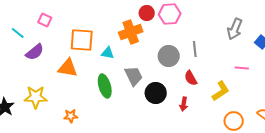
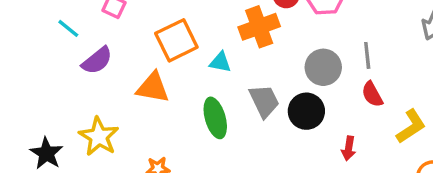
orange square: (82, 40) -> (176, 40), turned -30
red semicircle: (191, 78) -> (372, 94), moved
black circle: (156, 93) -> (306, 111), moved
yellow star: (36, 97) -> (99, 137), turned 30

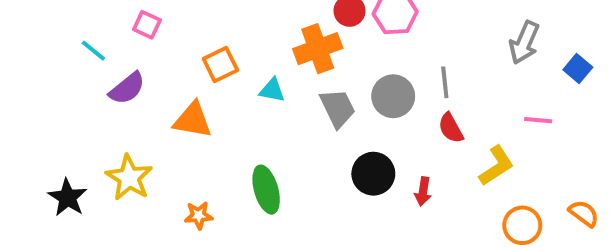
orange square: (176, 40) -> (220, 64), size x0.7
gray trapezoid: (264, 101) -> (338, 108), moved
black circle: (306, 111) -> (373, 174), moved
green ellipse: (215, 118) -> (266, 190), moved

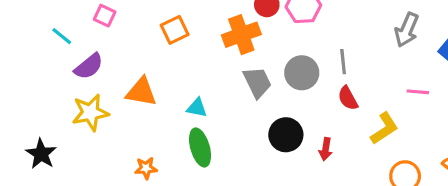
orange square: (220, 64) -> (175, 30), moved
cyan triangle: (272, 90) -> (197, 108), moved
yellow star: (129, 178) -> (90, 113), moved, turned 30

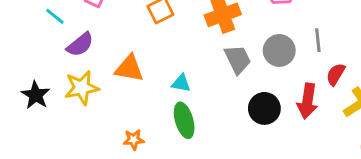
red semicircle: (348, 98) -> (336, 74), moved, turned 60
red arrow: (326, 149) -> (307, 101), moved, size x1.6
black star: (41, 154) -> (36, 95), moved

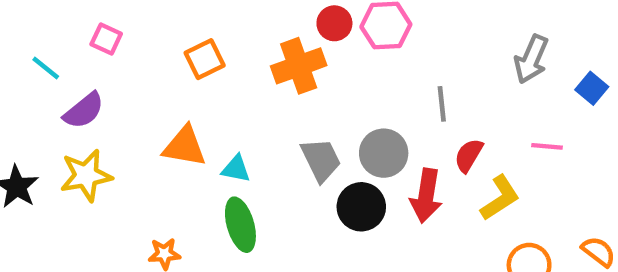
gray circle: (279, 50) -> (384, 153), moved
gray trapezoid: (238, 59) -> (321, 160), moved
orange triangle: (129, 68) -> (184, 146), moved

